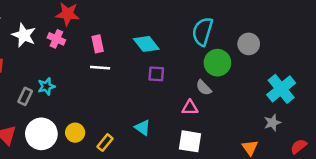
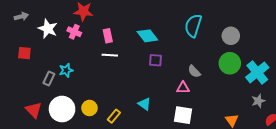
green circle: (217, 63) -> (230, 63), moved
gray star: (272, 123) -> (258, 101), moved

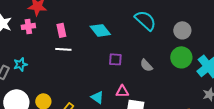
cyan semicircle: (193, 26) -> (145, 20), turned 115
pink cross: (74, 32) -> (28, 26), turned -32
purple square: (156, 60) -> (115, 59), moved
pink triangle: (183, 88) -> (122, 91), moved

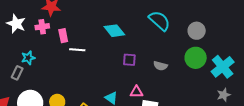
pink rectangle: (61, 30) -> (63, 36), moved
cyan star: (20, 64) -> (28, 58), moved
gray semicircle: (146, 65) -> (160, 66), turned -32

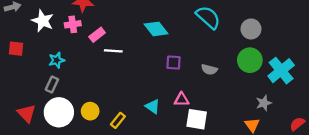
pink rectangle: (63, 36) -> (97, 35), turned 64
gray rectangle: (17, 73) -> (52, 85), moved
gray star: (224, 95) -> (264, 103), moved

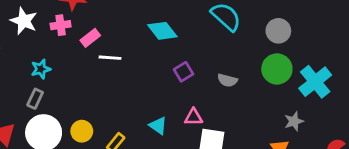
purple square: (173, 63) -> (184, 72), turned -35

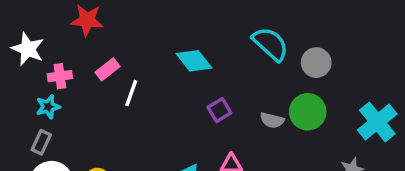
pink cross: (61, 25) -> (60, 76), moved
gray circle: (278, 31) -> (316, 63), moved
white line: (110, 58) -> (131, 93), turned -75
green circle: (277, 69) -> (308, 112), moved

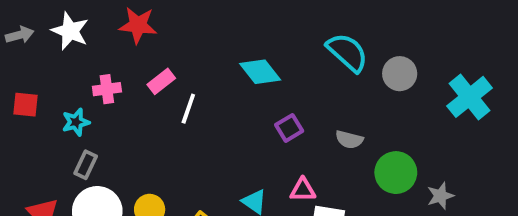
white star: (28, 49) -> (70, 31), moved
cyan star: (48, 107) -> (76, 122), moved
green circle: (308, 112) -> (396, 173), moved
cyan cross: (377, 122) -> (469, 97), moved

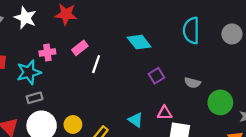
cyan semicircle: (347, 52) -> (191, 30), turned -132
gray circle: (400, 74) -> (232, 34), moved
cyan star: (76, 122) -> (29, 72), size x1.5
gray rectangle: (86, 165) -> (35, 98), turned 49

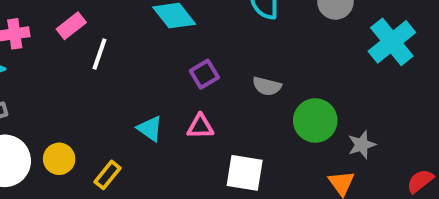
pink triangle: (165, 113) -> (200, 127), moved
cyan triangle: (136, 120) -> (150, 129), moved

